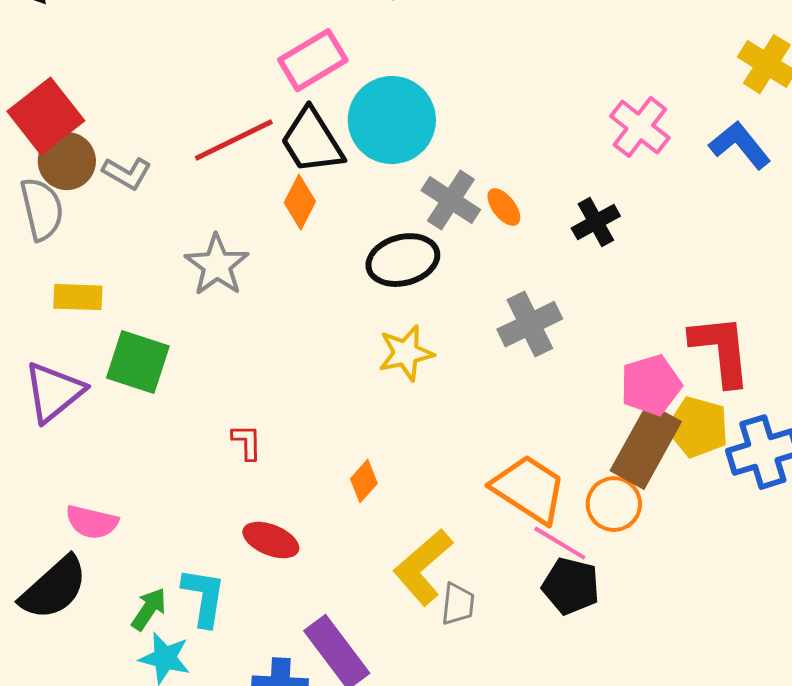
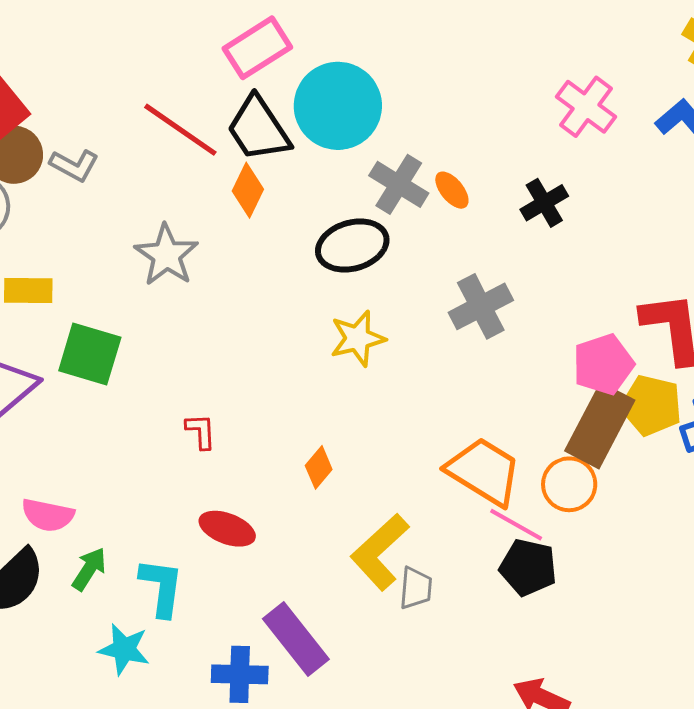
red line: (234, 140) -> (180, 130), turned 62
green arrow: (149, 609) -> (89, 569), moved

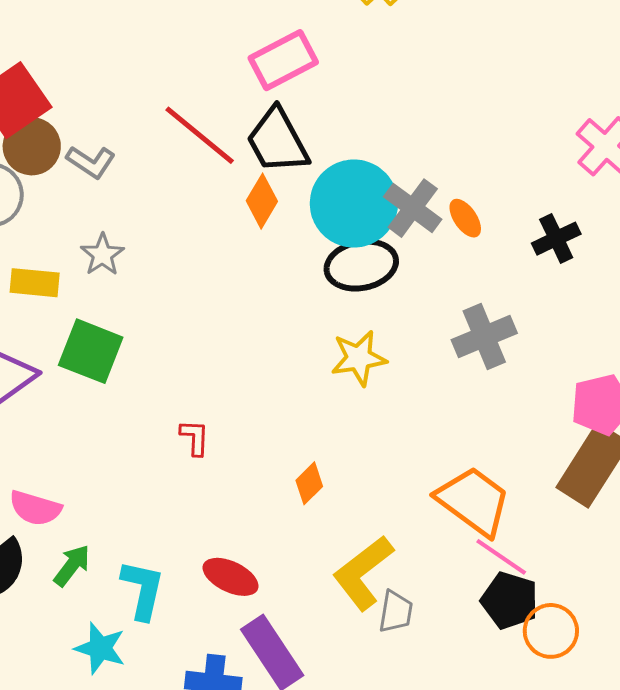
cyan circle: (338, 106) -> (354, 204), moved
gray star: (166, 255) -> (102, 255), moved, size x0.7
orange circle: (569, 484) -> (551, 631), moved
red ellipse: (227, 529) -> (231, 577), moved

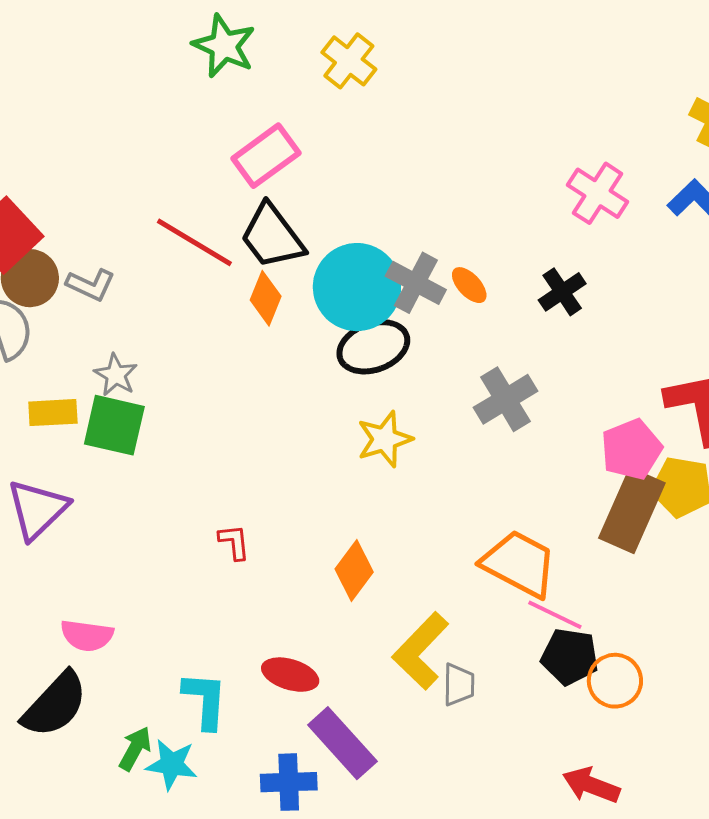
green square: (91, 351) -> (114, 425), moved
orange diamond: (309, 483) -> (354, 570), size x1.4
green arrow: (72, 565) -> (135, 749), moved

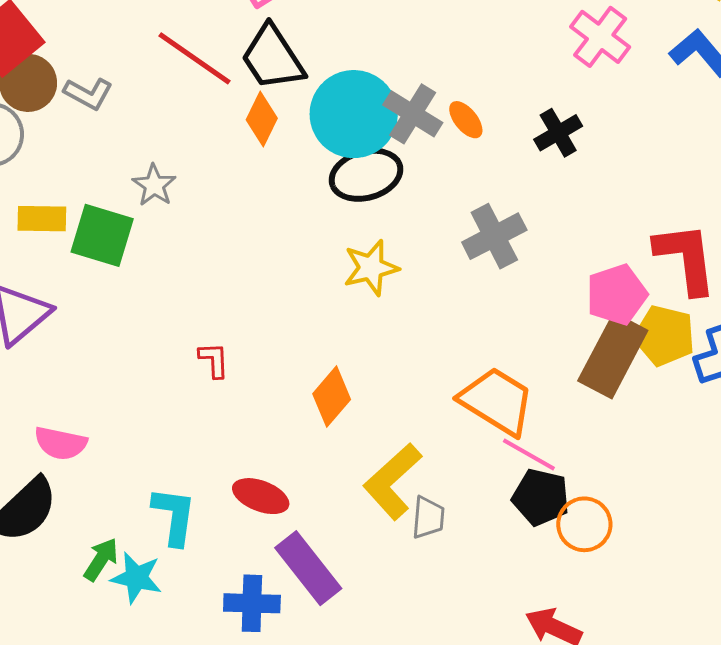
gray star: (116, 375) -> (154, 185), moved

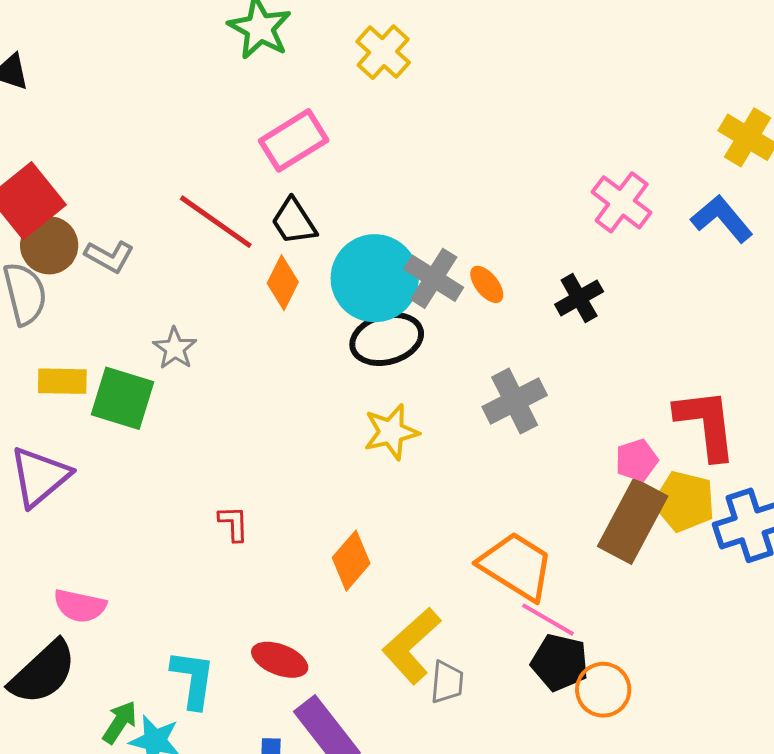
black trapezoid: (273, 58) -> (294, 221), size x0.7
pink pentagon: (617, 295) -> (637, 460), size x0.7

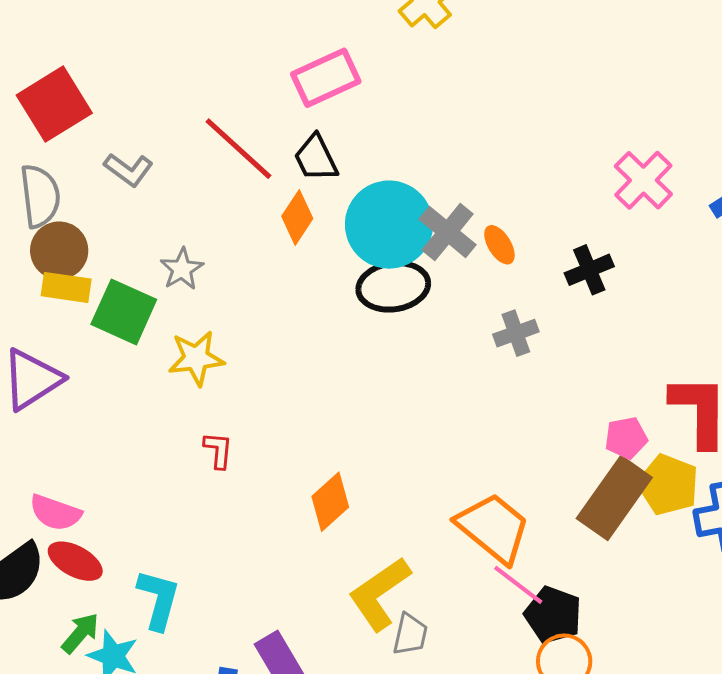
brown circle: (49, 245) -> (59, 250), moved
gray cross: (515, 401) -> (516, 333), moved, size x0.7
yellow star: (391, 432) -> (196, 358), moved
red ellipse: (280, 660) -> (75, 561), moved
black pentagon: (560, 662) -> (553, 615), moved

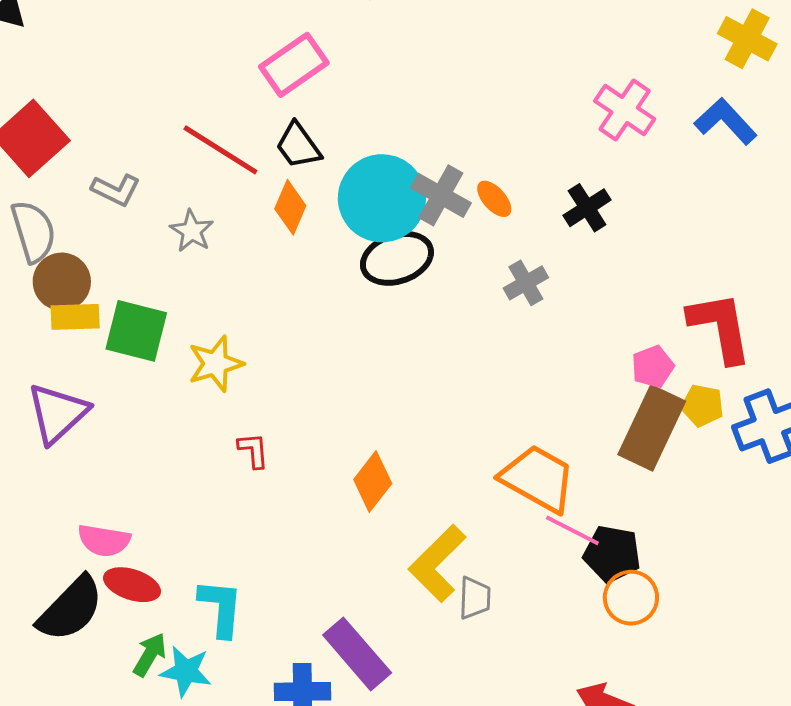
gray star: (182, 269) -> (192, 231), moved
yellow pentagon: (668, 485) -> (702, 405), size x0.7

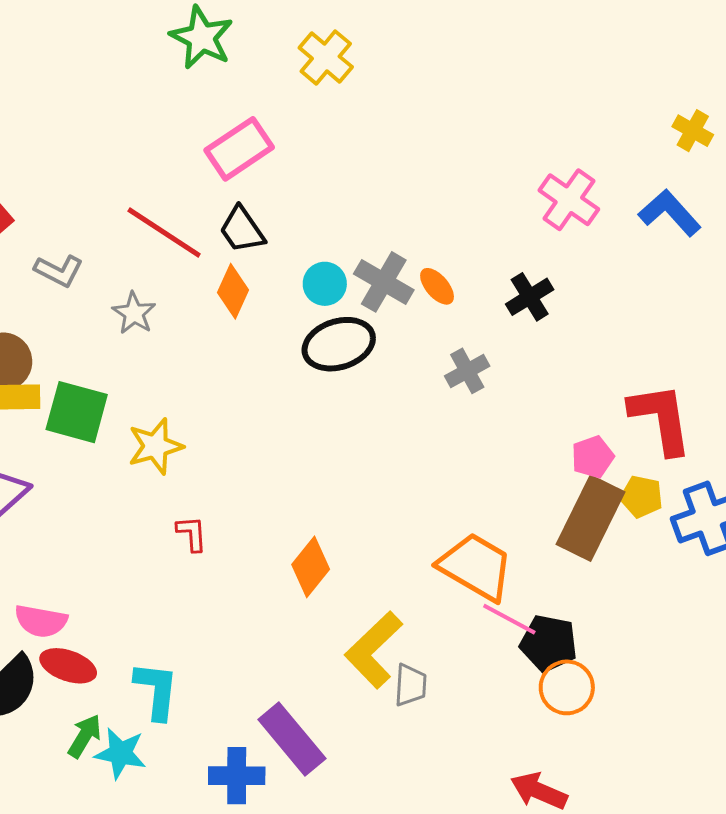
yellow cross: (747, 39) -> (693, 131), size x0.7
cyan circle: (382, 198) -> (325, 284), size x0.5

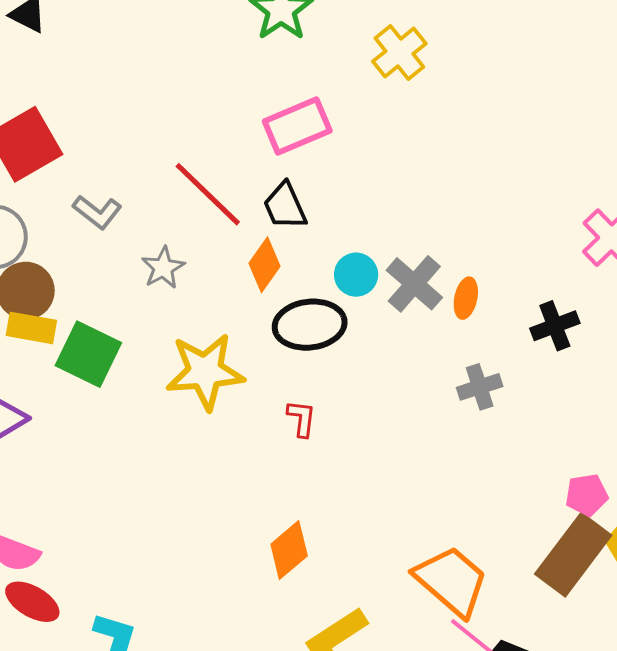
orange ellipse: (437, 286) -> (466, 298), turned 42
black ellipse: (339, 344) -> (310, 325), moved
yellow star: (155, 446) -> (205, 372), moved, size x1.4
red L-shape: (192, 534) -> (301, 418), moved

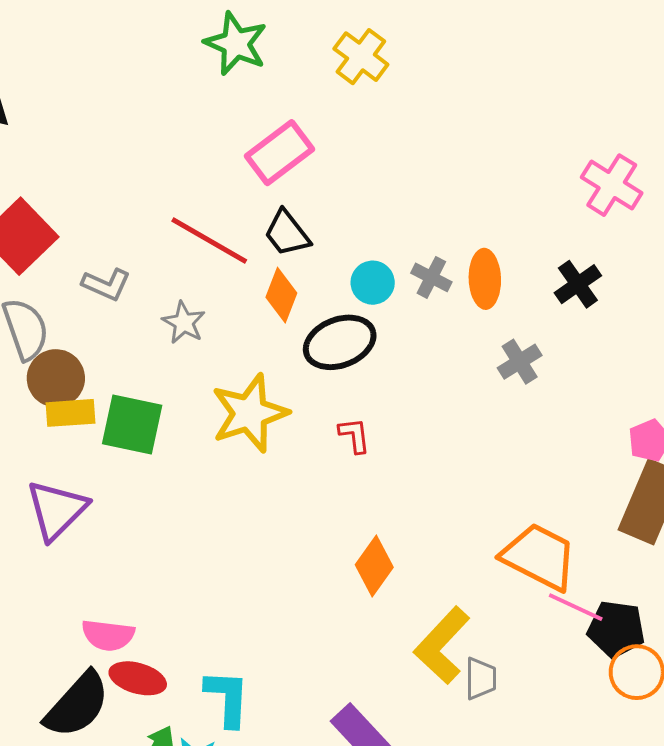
gray cross: (414, 284) -> (431, 277), size x0.7
orange ellipse: (466, 298) -> (485, 279), size x1.4

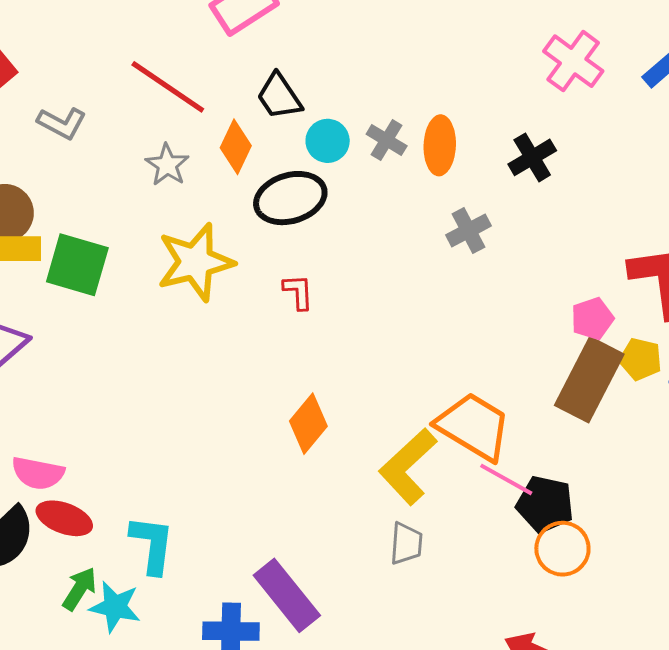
black trapezoid: (287, 233) -> (279, 96), moved
gray star: (184, 323) -> (167, 165), moved
yellow L-shape: (442, 645) -> (408, 466), moved

